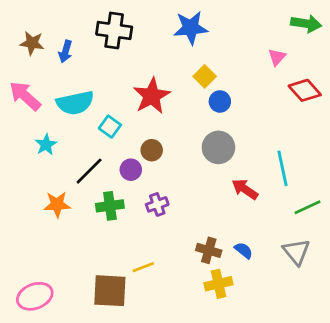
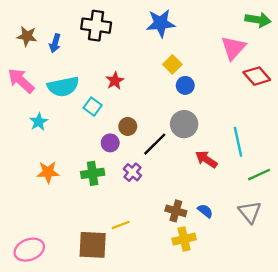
pink triangle: (277, 57) -> (233, 48), size x1.6
red star: (152, 96) -> (115, 81), moved, size x0.6
black line: (89, 171) -> (155, 144), moved
purple cross: (157, 204) -> (132, 172), turned -30

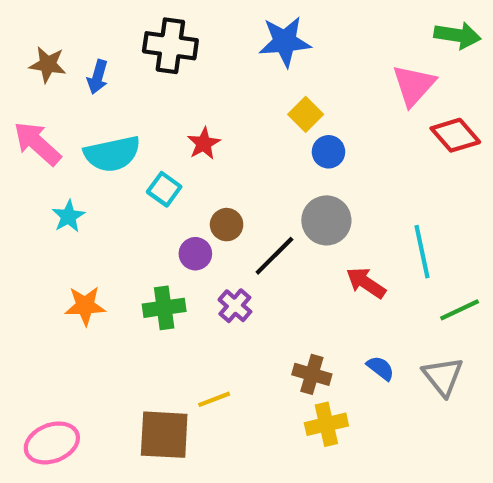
blue semicircle: (205, 211) -> (380, 368), moved

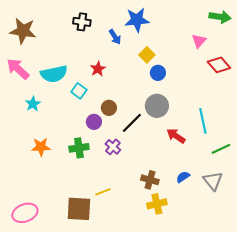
black cross: (170, 46) -> (82, 22), size x0.7
brown star: (48, 64) -> (23, 31), size x1.5
blue arrow: (98, 77) -> (115, 37), moved, turned -49
pink triangle: (414, 85) -> (199, 41), size x0.7
blue semicircle: (380, 368) -> (183, 177), turned -72

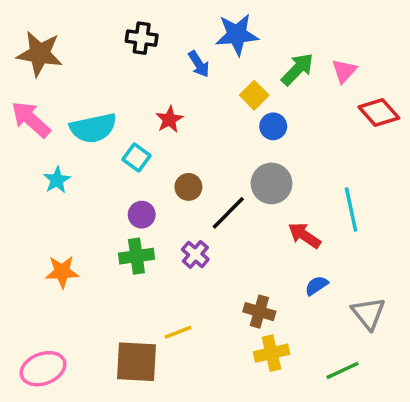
green arrow: (220, 17) -> (297, 69), moved, turned -55
purple circle: (94, 122) -> (142, 215), moved
orange star: (41, 147) -> (62, 272), moved
green line: (221, 149) -> (342, 370), moved
blue semicircle: (183, 177) -> (316, 286), moved

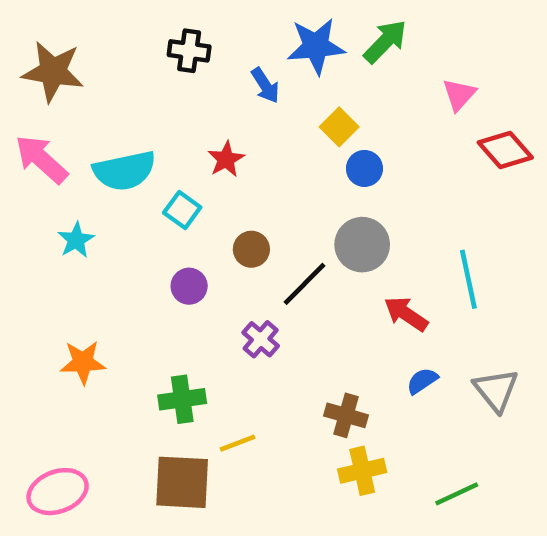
green arrow: (297, 69) -> (385, 42), moved
green cross: (136, 256) -> (182, 399), moved
gray triangle: (368, 313) -> (496, 390), moved

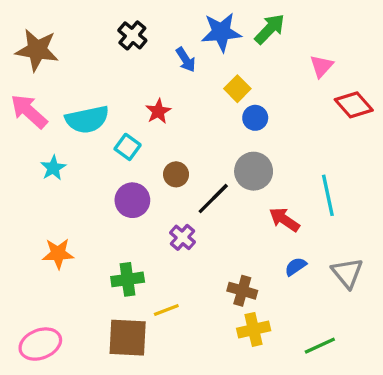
black cross: (189, 51) -> (132, 35), turned 32
purple circle: (189, 286) -> (132, 200), size x1.4

